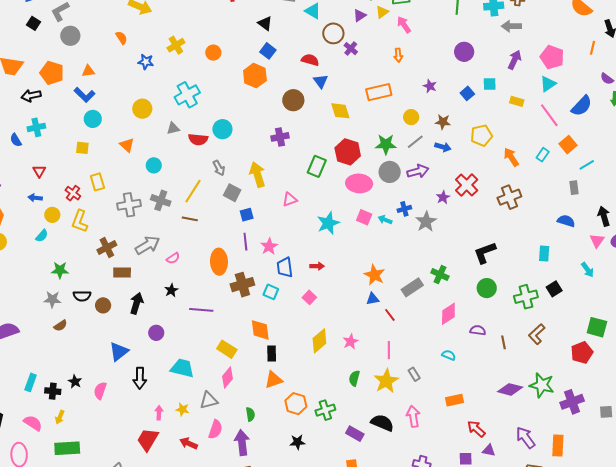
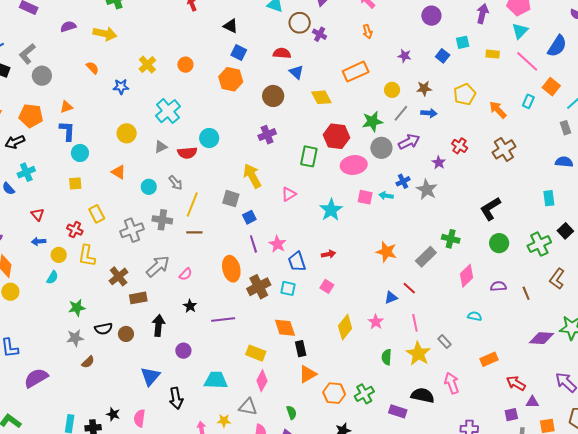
blue L-shape: (85, 95) -> (67, 131), turned -120
gray arrow: (219, 168) -> (176, 183), moved
red cross: (467, 185) -> (460, 146), size x0.7
blue triangle: (373, 299) -> (391, 298), moved
gray triangle: (209, 400) -> (248, 407), turned 36

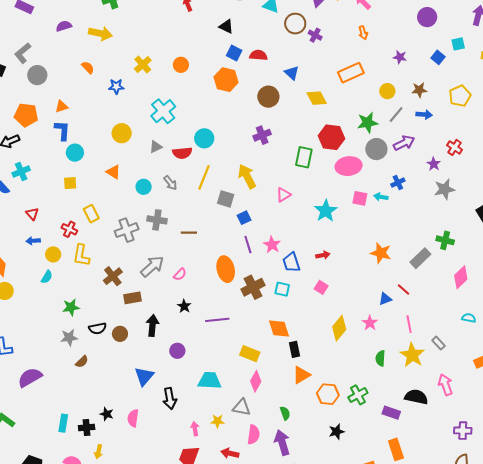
red semicircle: (282, 53) -> (258, 55), moved
gray star: (427, 189) -> (444, 189), moved, turned 30
yellow line: (192, 205) -> (204, 177), moved

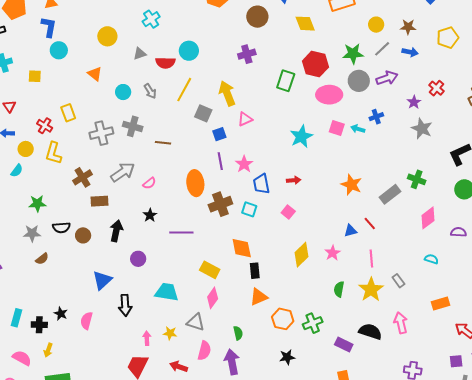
cyan cross: (163, 111) -> (151, 19), size x0.7
yellow square: (70, 183) -> (35, 76), moved
gray star: (444, 189) -> (422, 129), turned 30
pink triangle: (283, 195) -> (245, 119), moved

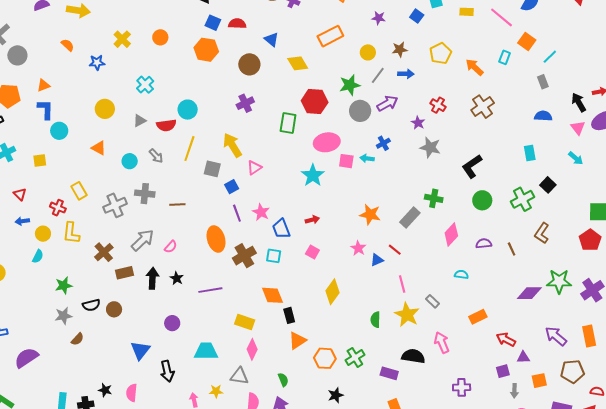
pink ellipse: (329, 95) -> (327, 142), moved
black arrow: (116, 231) -> (152, 278), moved
pink star: (333, 253) -> (358, 248), moved

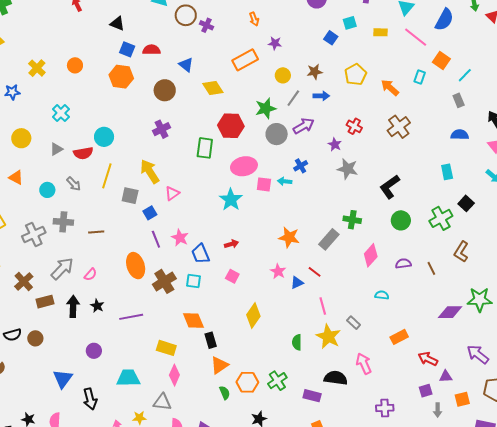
purple star: (379, 18) -> (275, 43), moved
green semicircle: (283, 380) -> (225, 393), moved

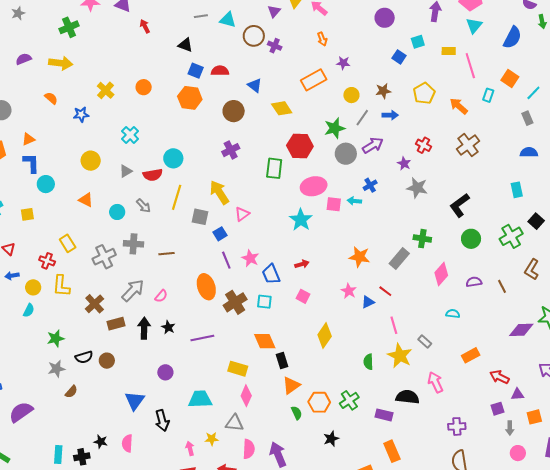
pink line: (416, 37) -> (470, 66), moved, turned 35

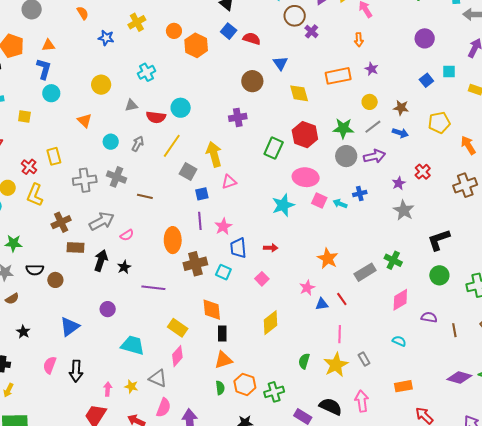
orange hexagon: (190, 98) -> (196, 45), moved
gray arrow: (144, 206) -> (138, 144), turned -126
black arrow: (162, 420) -> (76, 371), moved
black star: (101, 442) -> (23, 332), moved

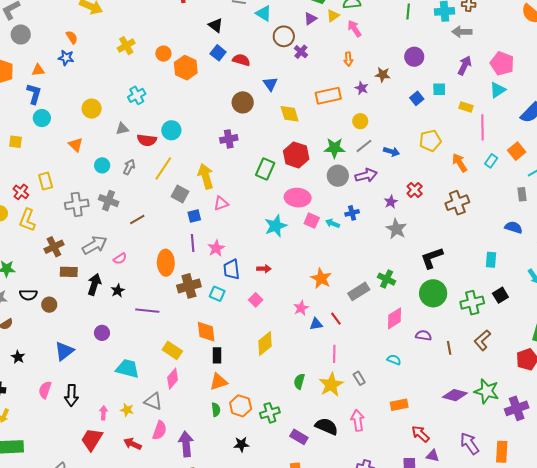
blue star: (106, 38) -> (66, 58), moved
brown star: (401, 108) -> (383, 75), moved
brown line: (145, 196) -> (137, 220), turned -42
green circle: (439, 275) -> (433, 293), size x1.4

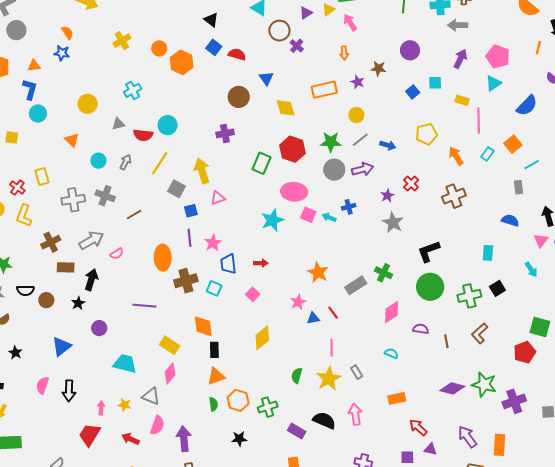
black star: (118, 291) -> (78, 303), moved

